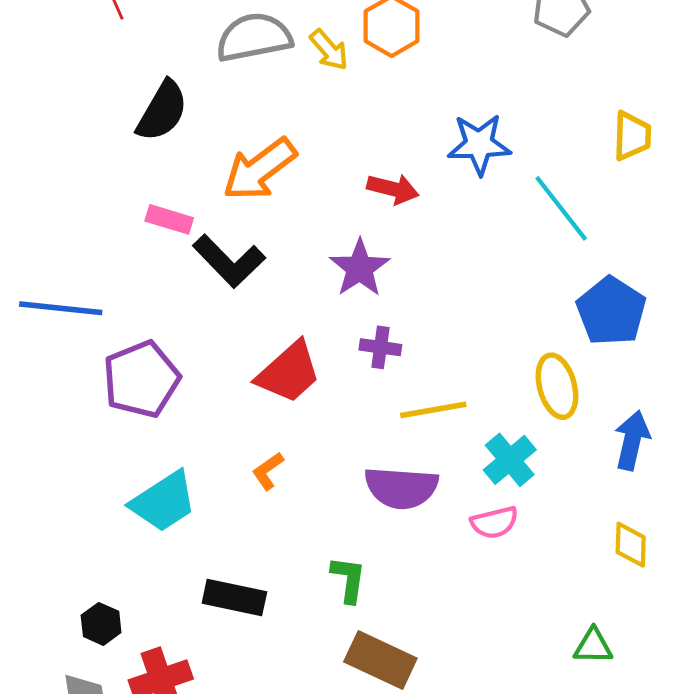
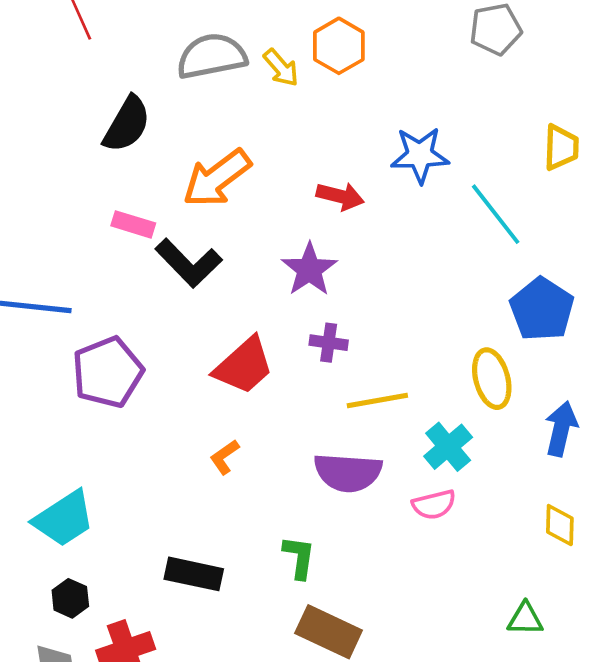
cyan trapezoid: (164, 502) -> (64, 519), moved

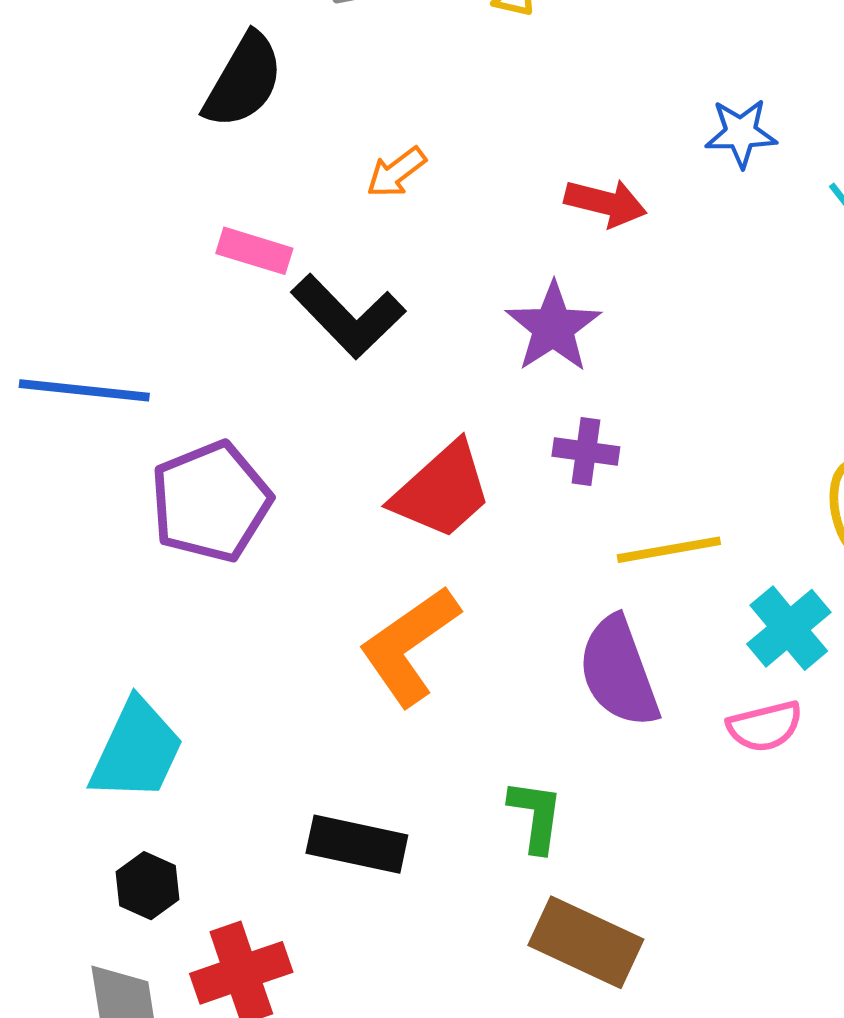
blue star: (420, 155) -> (741, 133), size x0.7
orange arrow: (217, 178) -> (396, 172), size x0.5
orange L-shape: (225, 457) -> (409, 646), size x2.0
purple semicircle: (348, 472) -> (619, 672), turned 66
cyan trapezoid: (64, 519) -> (137, 750), turned -32

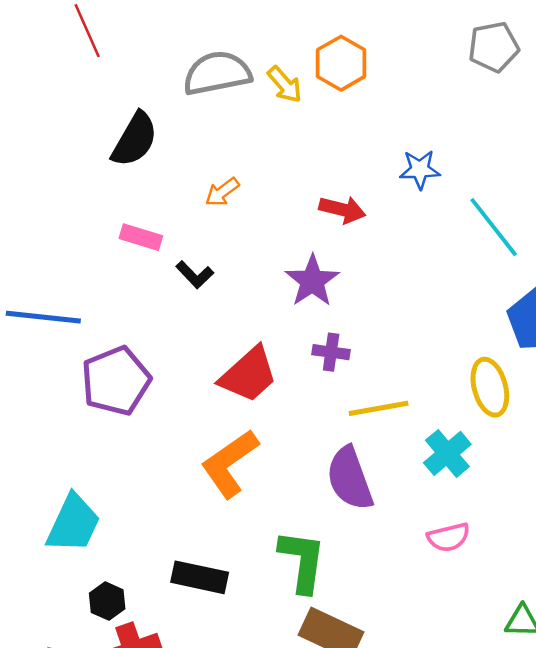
black L-shape: (348, 316) -> (195, 275), size x0.6
pink semicircle: (765, 726) -> (449, 537), moved
green L-shape: (536, 816) -> (302, 561), size x1.5
black hexagon: (148, 886) -> (107, 601), moved

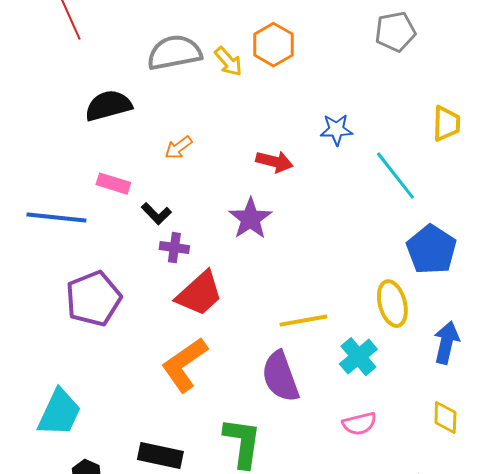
black semicircle: (135, 139) -> (108, 106), turned -135
blue line: (43, 317) -> (56, 218), moved
purple cross: (331, 352) -> (174, 248), moved

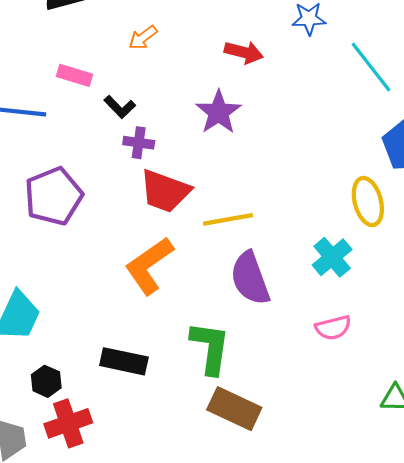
red trapezoid: (199, 294) -> (165, 191), turned 62
yellow line: (303, 321) -> (228, 219), moved

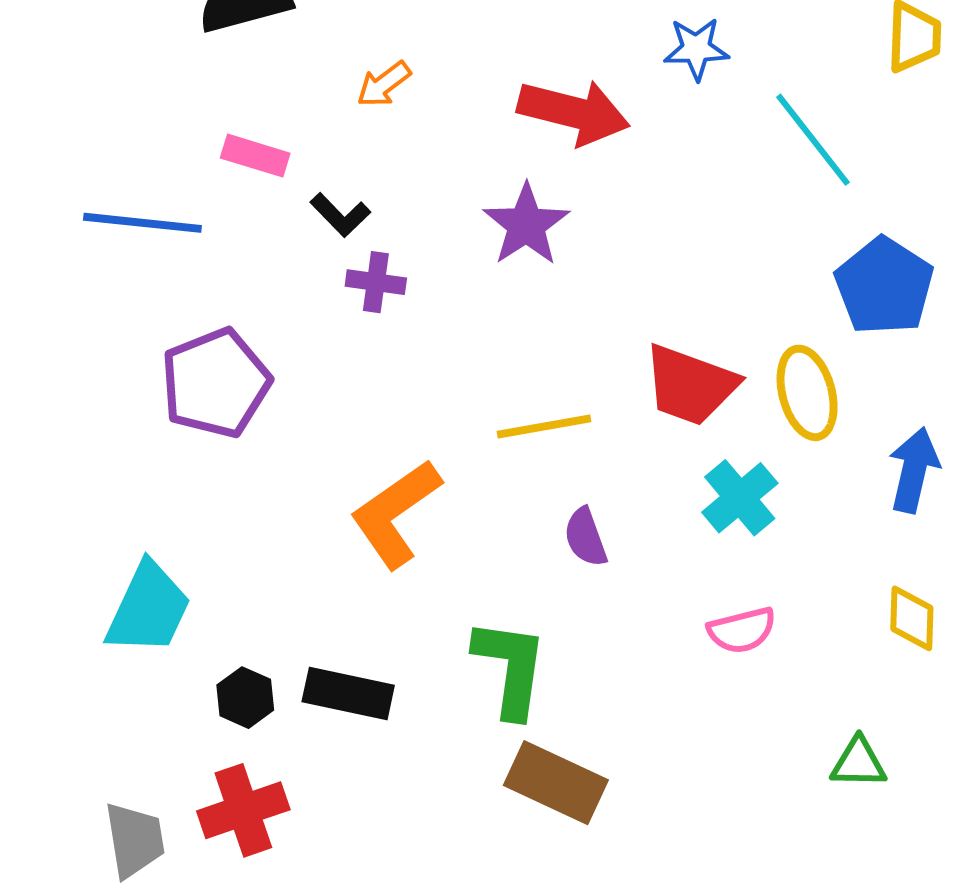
red arrow: (244, 52) -> (574, 112), size x1.5
red trapezoid: (165, 191) -> (690, 385), moved
purple semicircle: (250, 278) -> (586, 537), size x0.6
black hexagon: (46, 381) -> (245, 698), moved

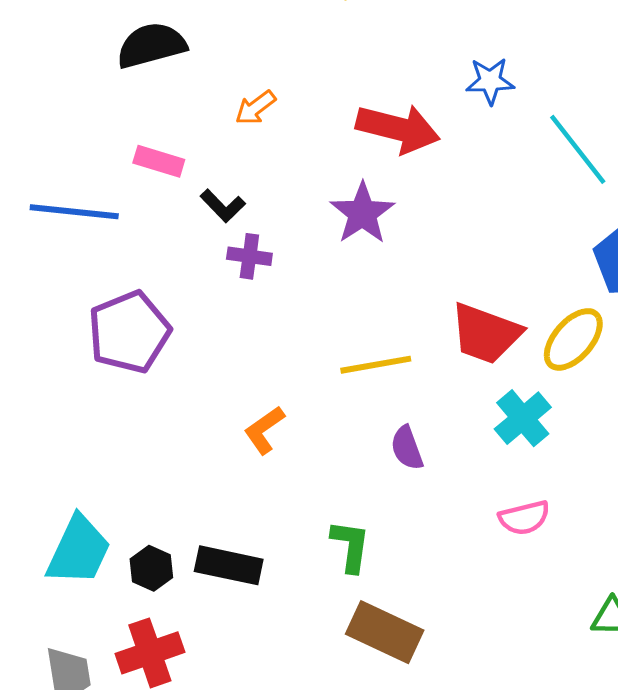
yellow ellipse: (807, 393) -> (573, 339), turned 56
orange L-shape: (396, 514) -> (264, 430), size x0.6
cyan trapezoid: (148, 609) -> (79, 550), moved
green L-shape: (510, 668) -> (350, 546), size x0.7

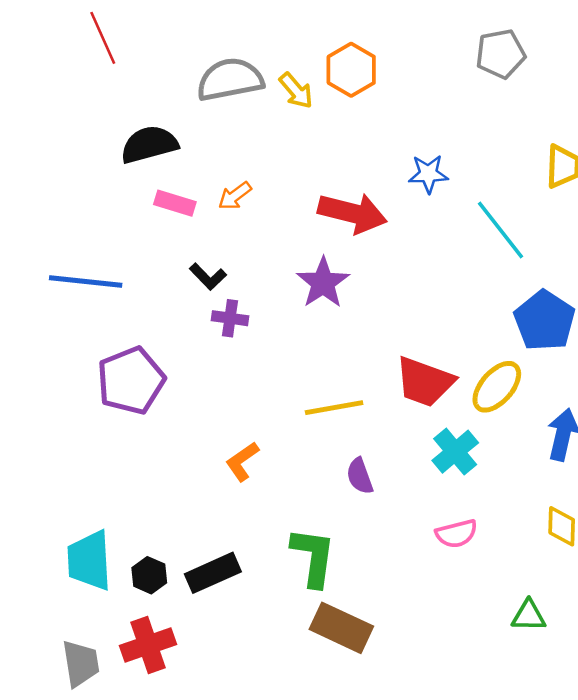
pink rectangle: (159, 161) -> (175, 203), moved
green L-shape: (350, 546) -> (313, 557), size x1.4
cyan trapezoid: (79, 550) -> (89, 561), turned 152
black rectangle: (229, 565) -> (213, 573), turned -36

